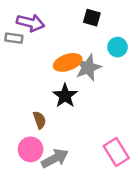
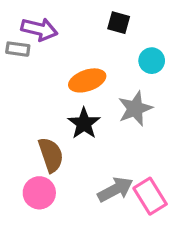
gray star: (88, 68) -> (135, 109), moved
brown semicircle: (39, 120) -> (51, 155), size x1.5
gray arrow: (55, 158) -> (115, 190), moved

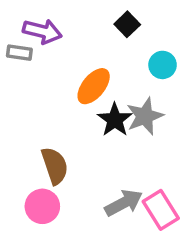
black square: (119, 23) -> (127, 24), turned 30
orange ellipse: (87, 80) -> (94, 86), turned -32
black star: (84, 123) -> (115, 120), moved

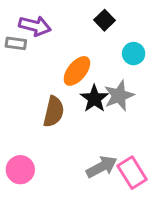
brown semicircle: (55, 166) -> (54, 112), moved, turned 32
pink circle: (42, 206) -> (20, 170), moved

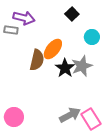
brown semicircle: (54, 112) -> (37, 60), moved

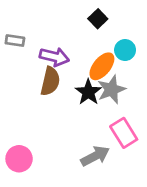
purple arrow: (24, 18) -> (54, 57), moved
orange ellipse: (53, 49) -> (102, 66), moved
pink rectangle: (91, 119) -> (124, 133), moved

